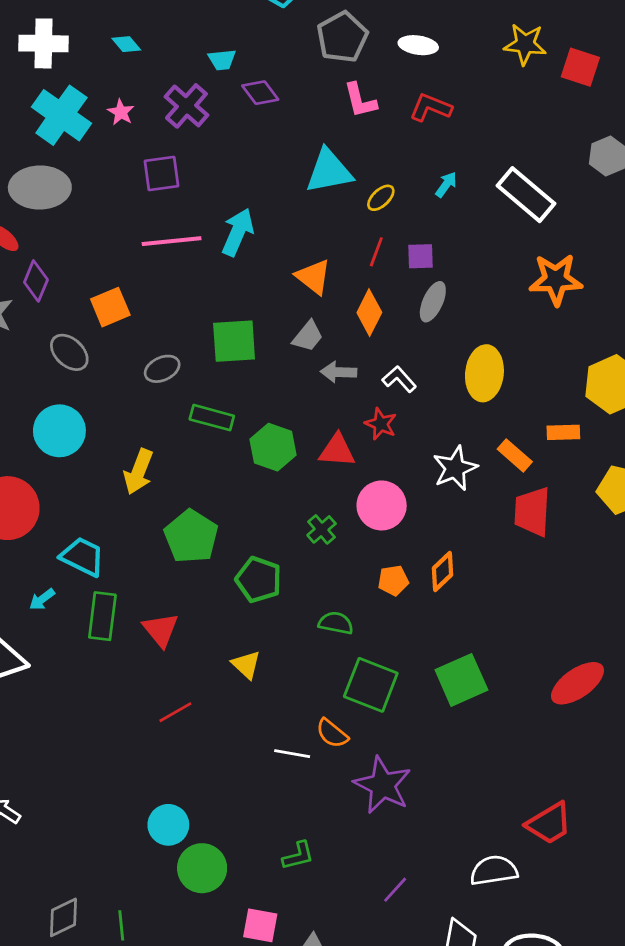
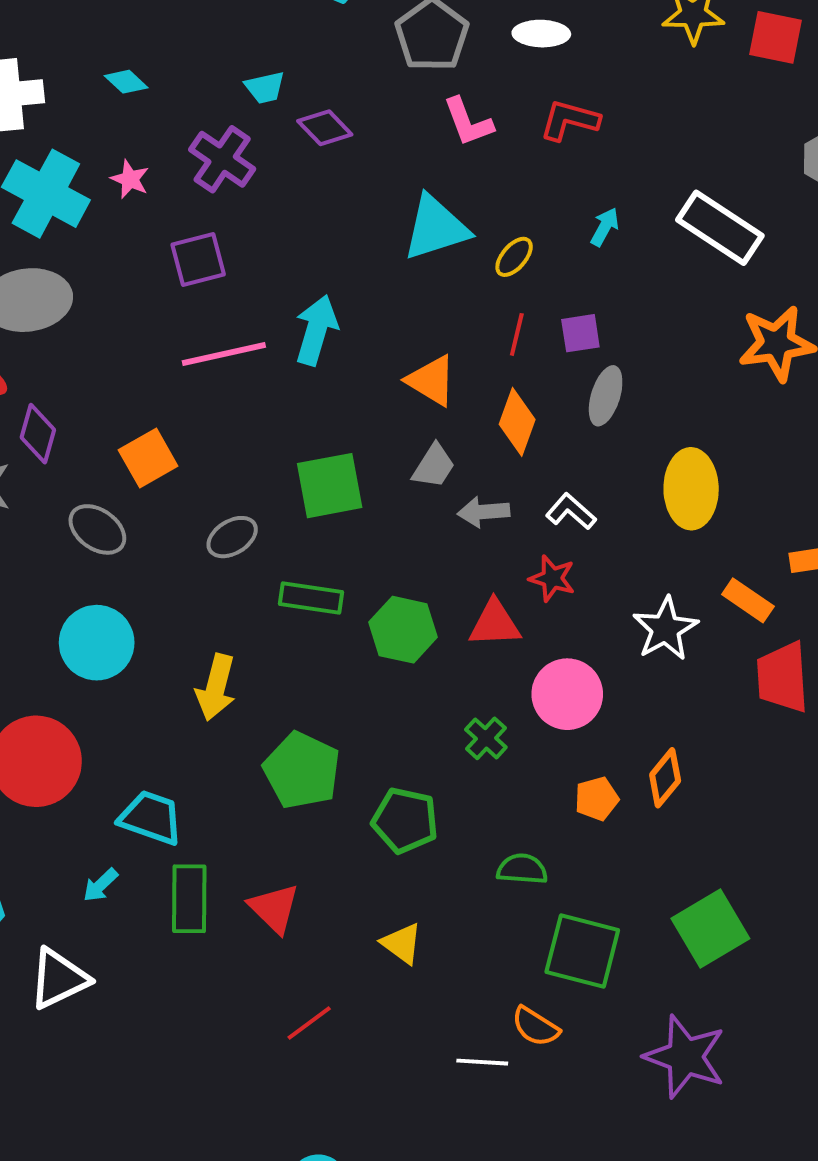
purple star: (383, 785) -> (685, 1057), moved

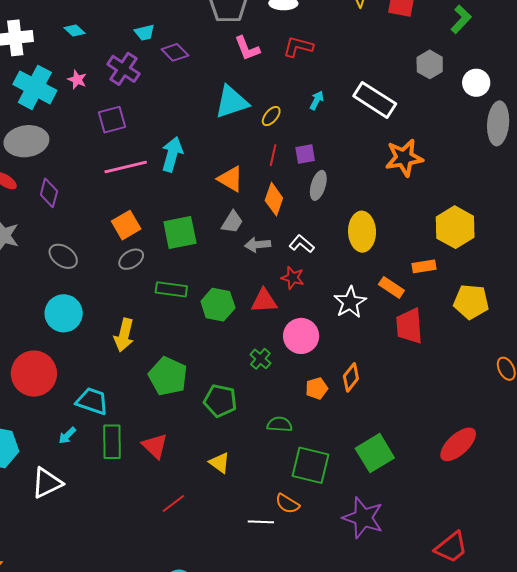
purple diamond: (38, 434) -> (49, 193), moved
orange square: (148, 458) -> (126, 225), moved

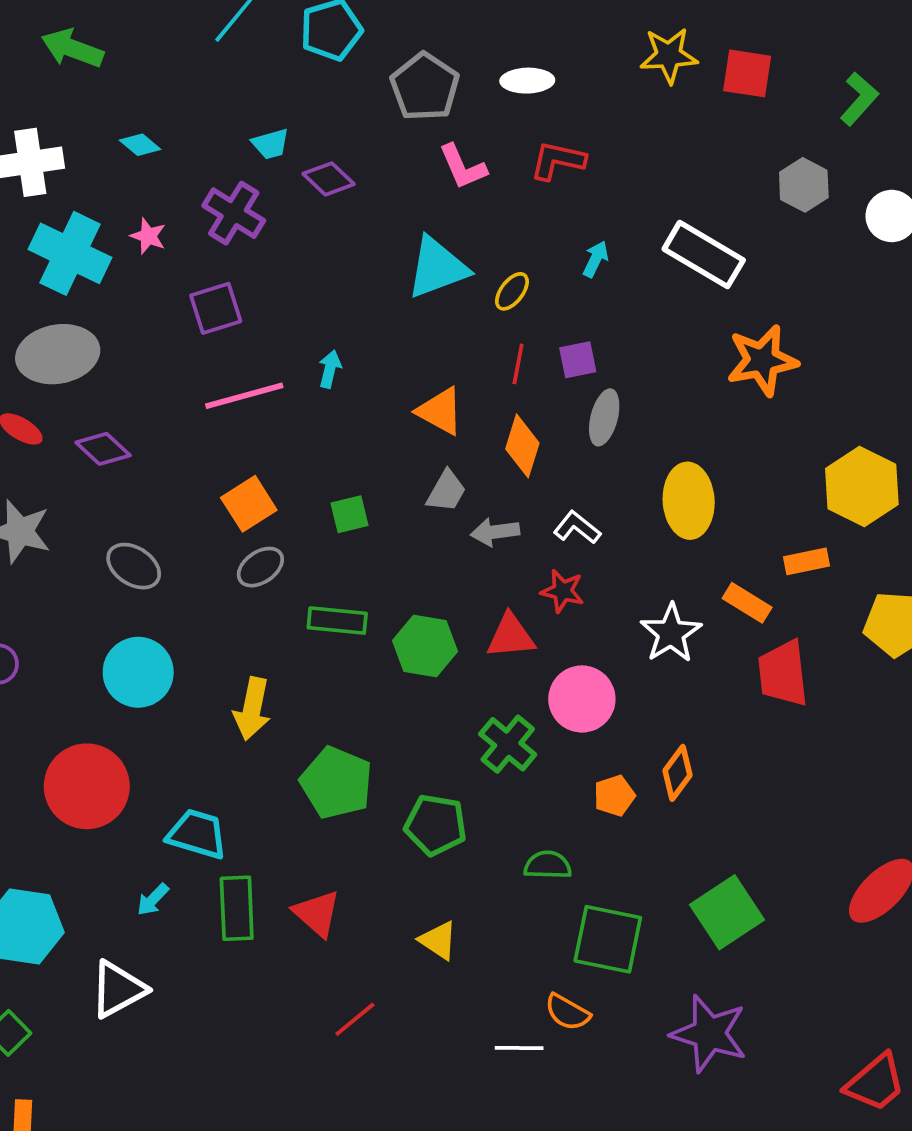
cyan arrow: (172, 154) -> (330, 369), size x0.6
purple diamond: (49, 193) -> (103, 449), turned -60
green square: (180, 233) -> (350, 514), size x0.6
green cross: (260, 359) -> (508, 744), size x1.4

